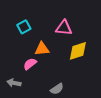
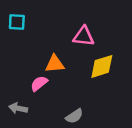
cyan square: (24, 27) -> (17, 22), moved, turned 32

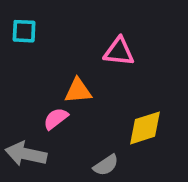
yellow diamond: (102, 66) -> (145, 128), moved
gray arrow: (18, 108) -> (26, 154), size x1.5

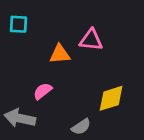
orange triangle: (78, 91) -> (60, 54), moved

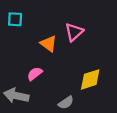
pink triangle: (91, 40) -> (74, 32), turned -48
orange triangle: (60, 54) -> (49, 44), turned 42

